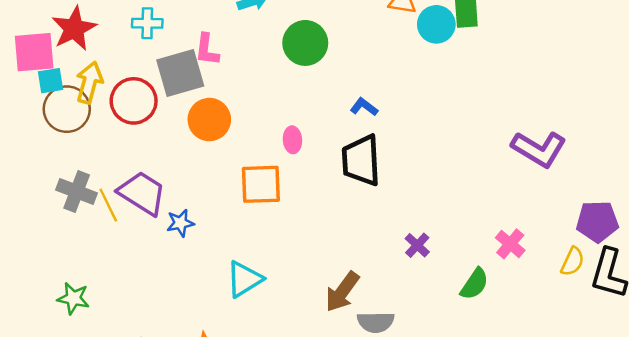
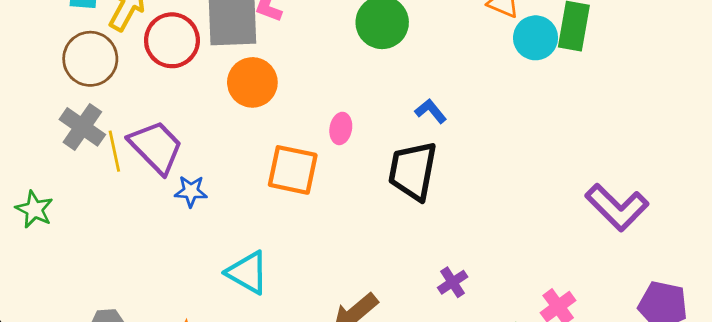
brown circle: (67, 109) -> (90, 59), moved
cyan triangle: (244, 279) -> (248, 273), turned 48
green star: (73, 298) -> (34, 209), moved

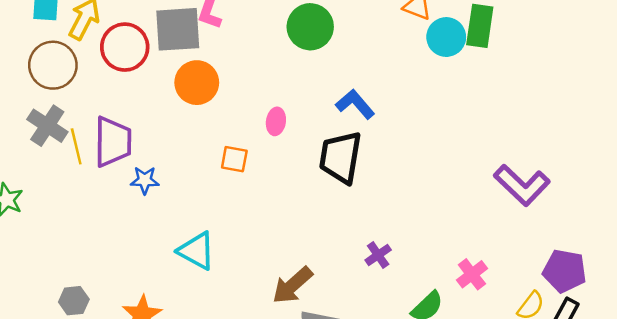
blue L-shape: (431, 111) -> (355, 104), size x1.4
purple trapezoid: (156, 147) -> (113, 142), turned 46
orange square: (293, 170) -> (234, 159), size x0.6

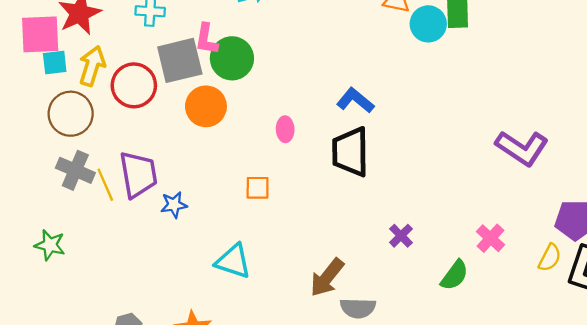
green circle: (310, 27) -> (232, 58), moved
orange square: (234, 159) -> (258, 188), moved

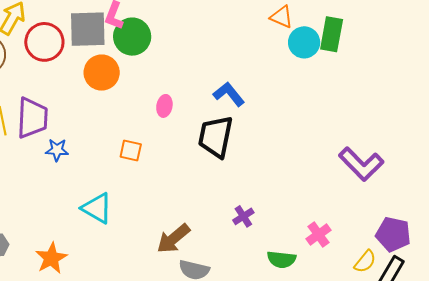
green semicircle: (455, 275) -> (282, 259), turned 48

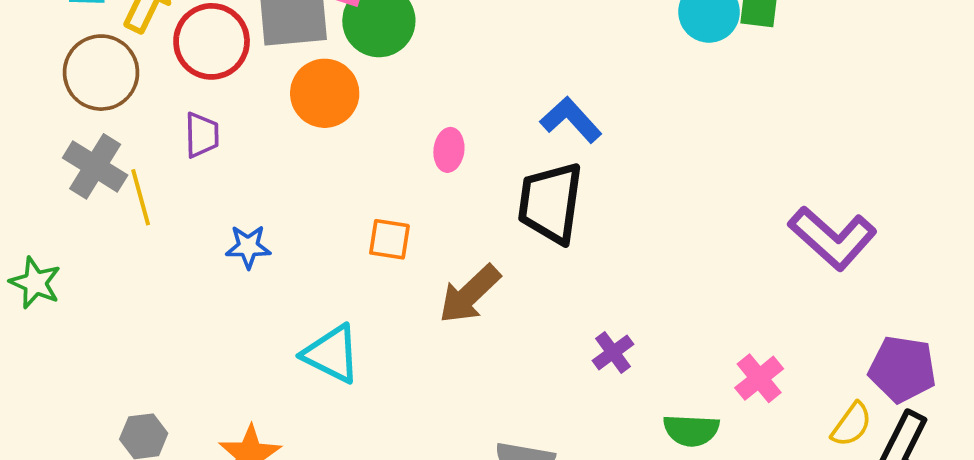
purple trapezoid: (32, 118) -> (202, 135), moved, size x0.6
brown arrow: (173, 239) -> (470, 294), moved

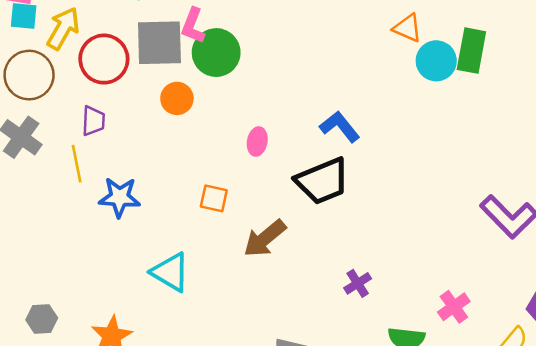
orange circle: (325, 93) -> (177, 98), size x0.7
yellow line: (141, 197) -> (77, 164), moved
black trapezoid: (550, 203) -> (323, 181), turned -124
blue star: (248, 247) -> (119, 197), size x1.4

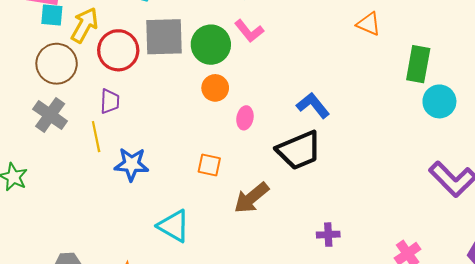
pink L-shape: (193, 26) -> (249, 31), moved, turned -60
green rectangle: (471, 51) -> (418, 64), moved
cyan circle: (436, 61) -> (439, 101), moved
orange circle: (177, 98) -> (215, 88), moved
purple cross: (358, 283) -> (328, 235), turned 30

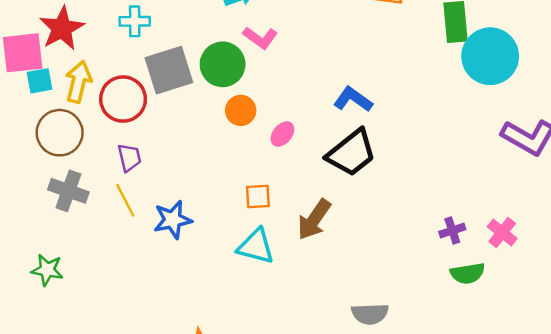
cyan circle: (439, 101) -> (490, 56), size x1.5
pink ellipse: (245, 118) -> (282, 134), turned 45
cyan triangle: (174, 226) -> (256, 246), moved
purple cross: (328, 235) -> (452, 231), moved

